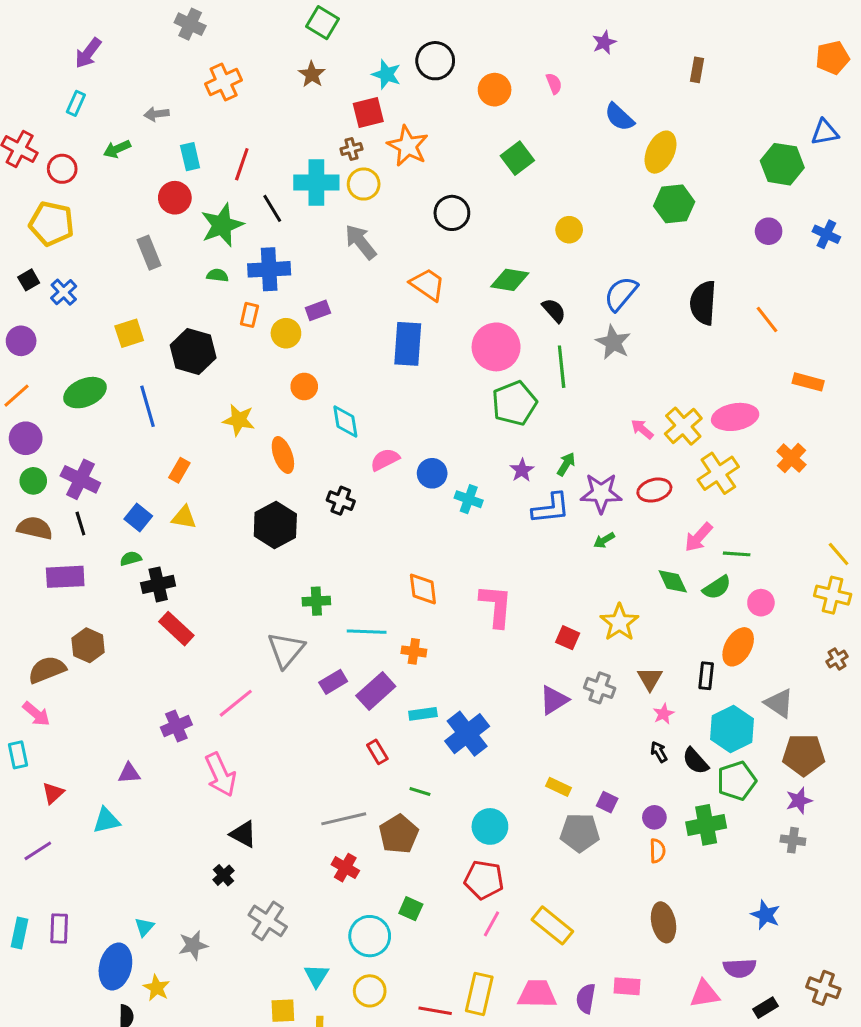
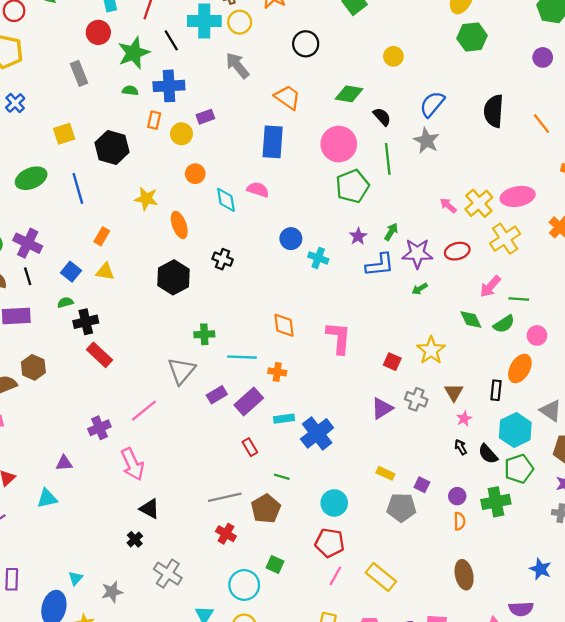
pink semicircle: (385, 460) -> (258, 190), moved, turned 45

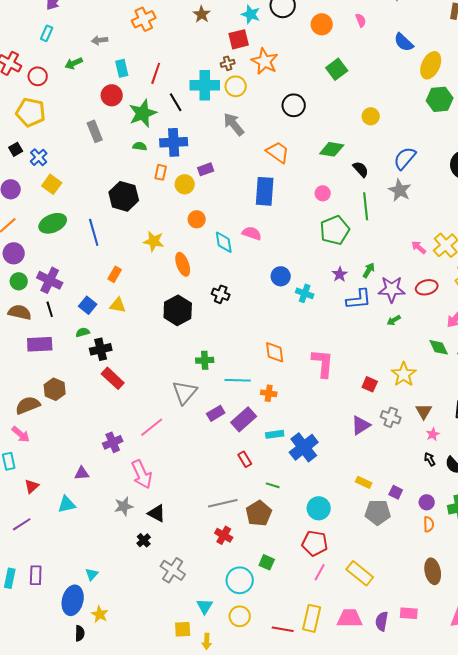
yellow square: (64, 134) -> (52, 184), moved, turned -36
pink circle: (339, 144) -> (323, 193), size x0.5
gray star: (112, 592) -> (124, 506), moved

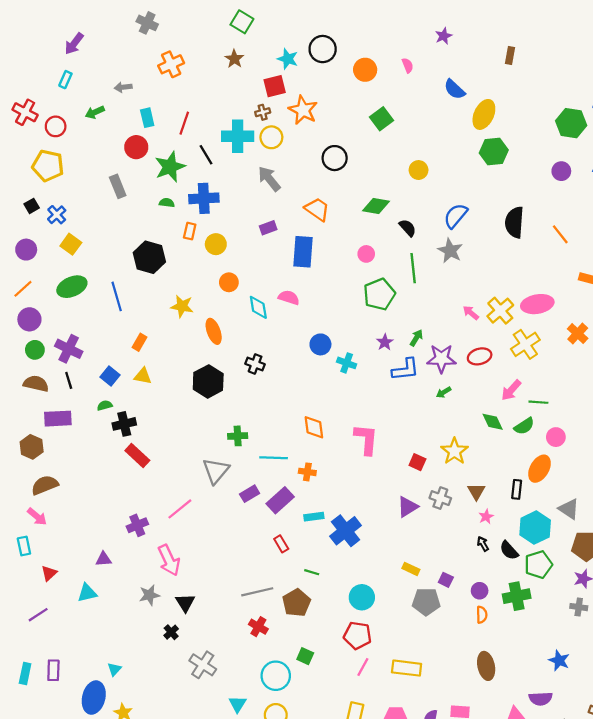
purple rectangle: (206, 169) -> (268, 228), moved
brown hexagon: (55, 389) -> (32, 447), moved
black triangle: (157, 513) -> (185, 603), turned 30
yellow rectangle: (360, 573) -> (407, 668), turned -32

